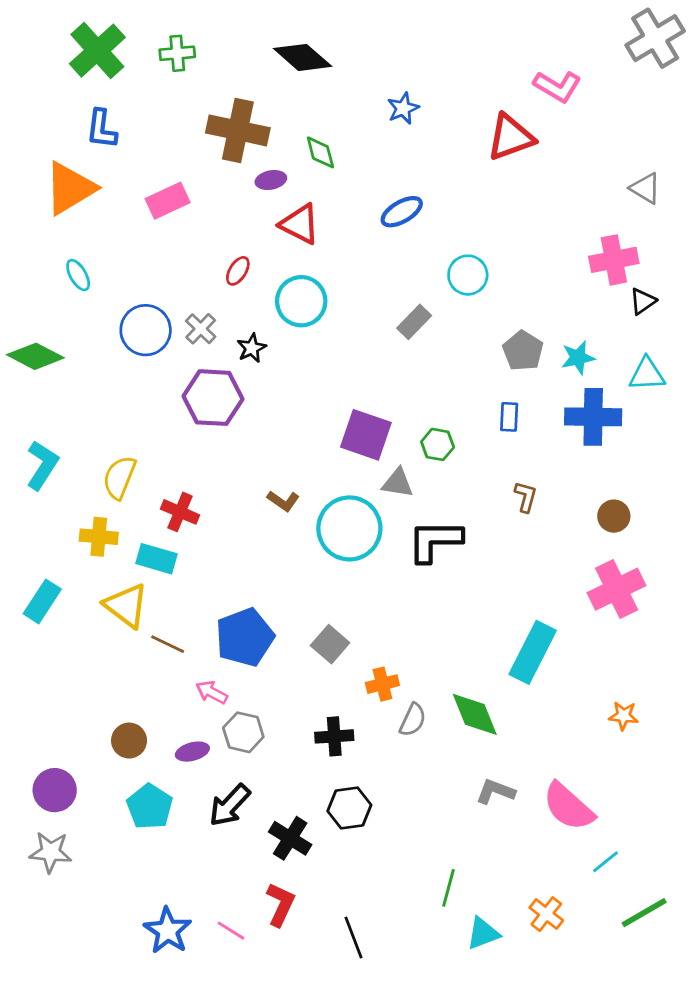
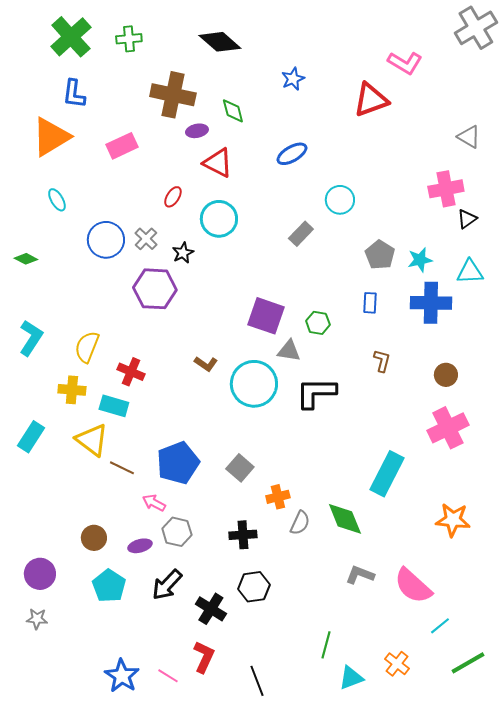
green diamond: (35, 356) -> (26, 259), size x0.6
orange star: (623, 716) -> (453, 520), size x1.6
gray star: (51, 852) -> (37, 619), size x0.7

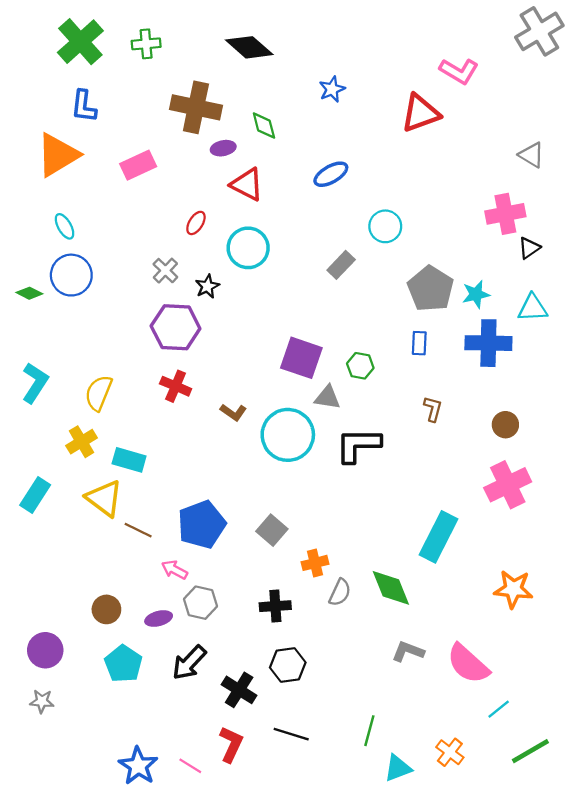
blue circle: (106, 240) -> (71, 275), moved
gray pentagon: (380, 255) -> (431, 289), size x1.4
red cross: (131, 372) -> (176, 386), moved
yellow cross: (72, 390) -> (82, 442), turned -36
black line: (257, 681) -> (291, 734), moved, turned -52

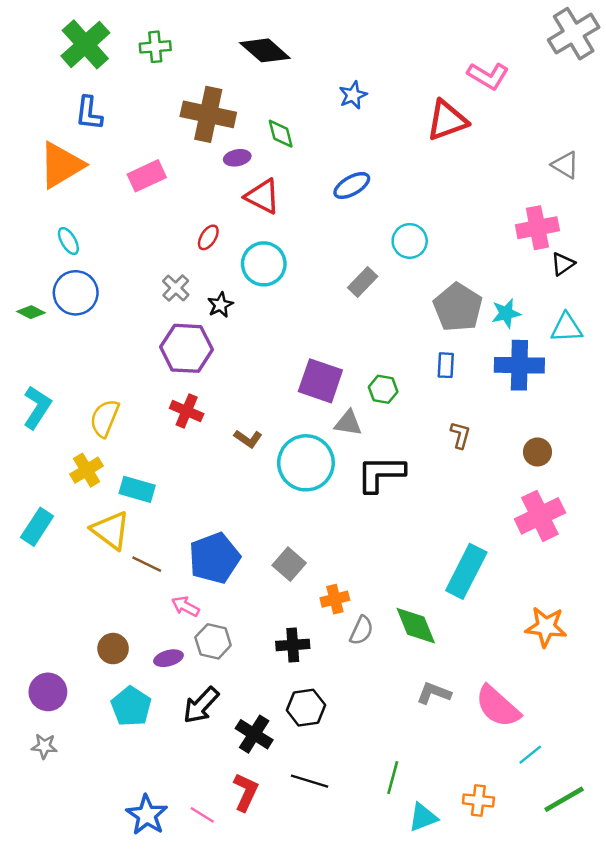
orange cross: (450, 752) -> (478, 800), turned -32

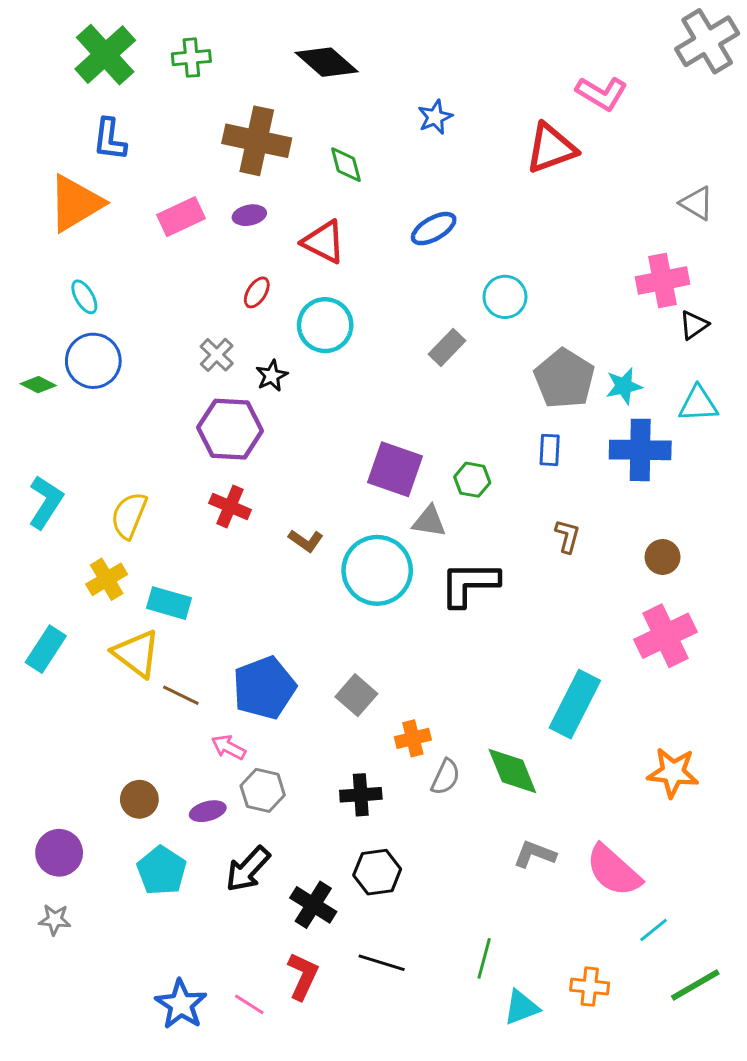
purple ellipse: (237, 158) -> (249, 215), moved

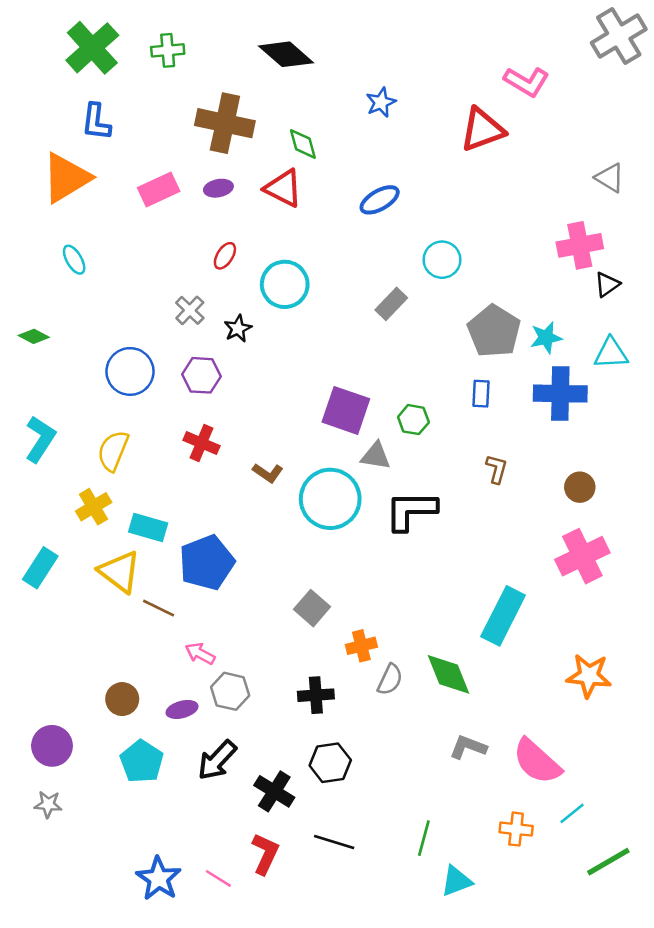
red triangle: (324, 242) -> (283, 188), moved
blue circle: (93, 361) -> (130, 371), moved
purple hexagon: (230, 429) -> (201, 375), size x0.7
blue pentagon: (264, 688) -> (207, 563), moved
orange cross: (590, 987) -> (516, 829), moved

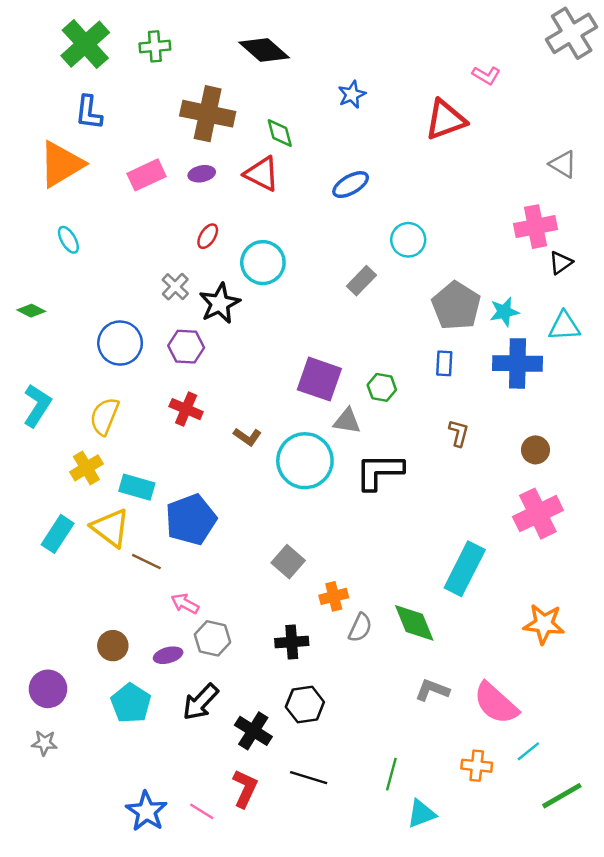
pink L-shape: (526, 82) -> (486, 75), size x0.7
black star: (238, 329) -> (220, 303), size x1.6
cyan rectangle: (40, 568) -> (58, 534), moved

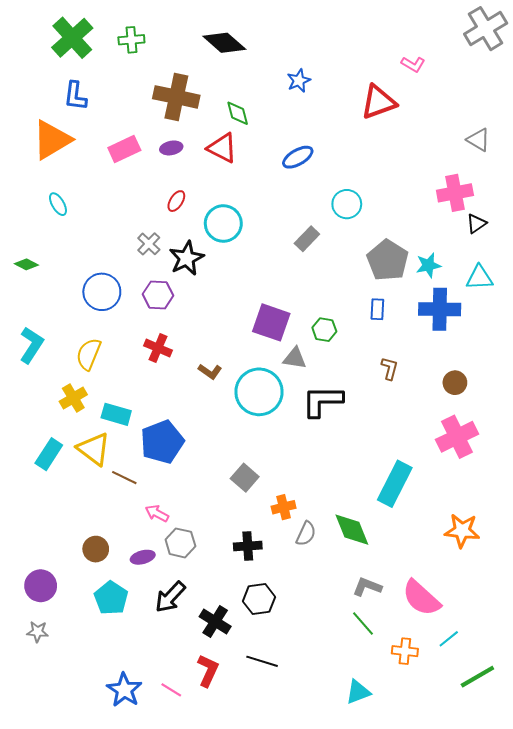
green line: (391, 774) -> (363, 624), moved, turned -56

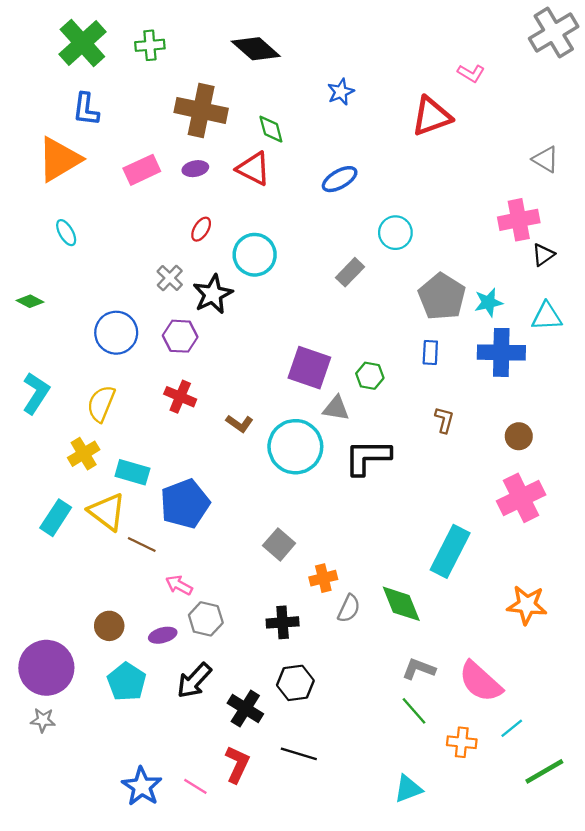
purple circle: (41, 586) -> (46, 668), size x1.5

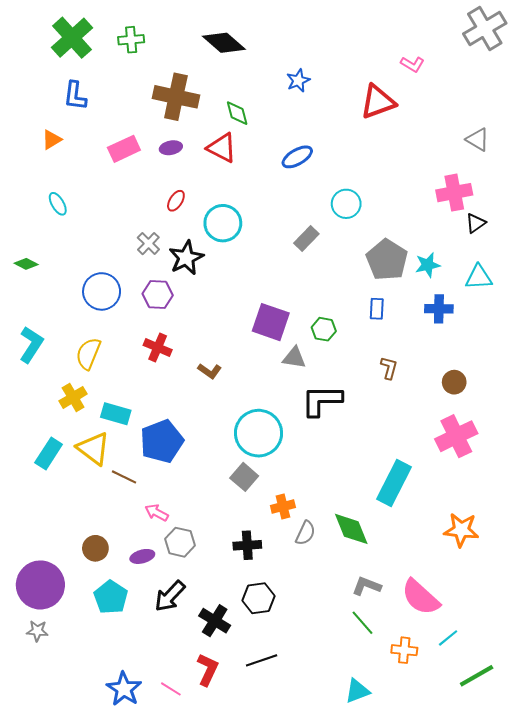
orange triangle: (59, 159) -> (52, 140), size x0.5
blue cross: (501, 352) -> (439, 309), size x0.7
cyan circle: (295, 447) -> (259, 433), moved
black line: (299, 754) -> (262, 660), turned -36

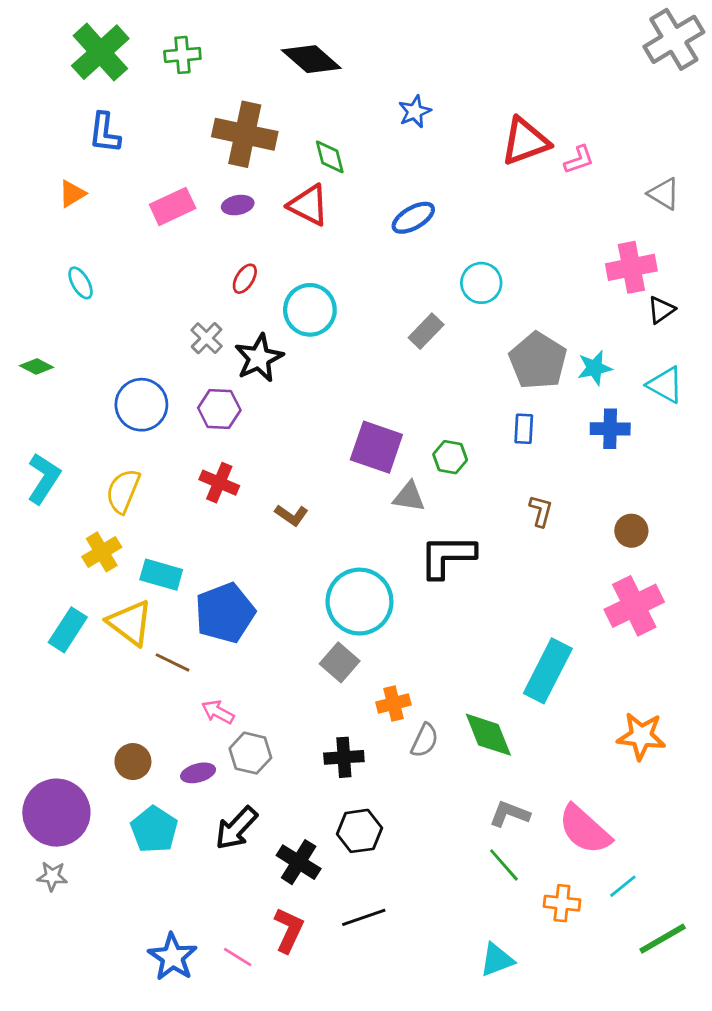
pink L-shape: (412, 64) -> (579, 160), moved, turned -50
cyan triangle: (479, 277) -> (665, 385), turned 32

